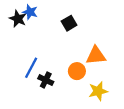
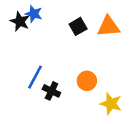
orange triangle: (96, 56) -> (108, 26), moved
yellow star: (98, 91) -> (111, 104), turned 30

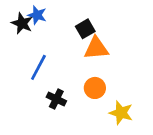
orange triangle: (108, 26) -> (96, 48), moved
blue line: (35, 77) -> (38, 67), moved

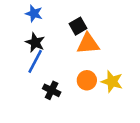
black star: (22, 23) -> (35, 42), moved
yellow star: (121, 113) -> (112, 82), moved

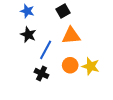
black square: (78, 26) -> (63, 11), moved
blue line: (35, 61) -> (46, 50), moved

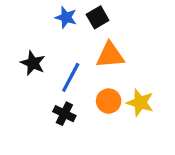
blue star: (27, 11) -> (66, 17), moved
black star: (28, 35) -> (33, 63), moved

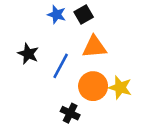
orange circle: (109, 101) -> (93, 86), size x1.4
black cross: (64, 114) -> (70, 113), moved

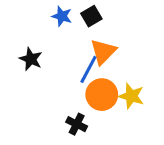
orange triangle: (94, 47) -> (103, 52), turned -40
blue line: (61, 66) -> (88, 69), moved

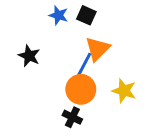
black square: (91, 16) -> (86, 15), turned -36
orange circle: (102, 95) -> (81, 89), moved

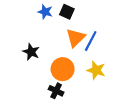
black star: (29, 56) -> (31, 52), moved
blue line: (84, 66) -> (91, 41), moved

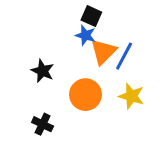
blue star: (45, 12) -> (85, 35), moved
black cross: (56, 91) -> (43, 124), moved

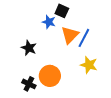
blue star: (85, 35) -> (49, 22), moved
orange circle: (85, 95) -> (50, 76), moved

